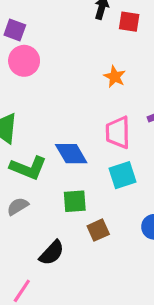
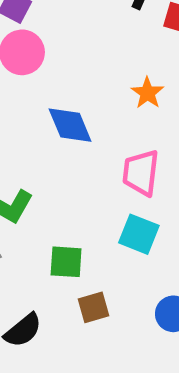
blue diamond: (71, 154) -> (70, 125), moved
cyan square: (122, 175) -> (139, 234), turned 32

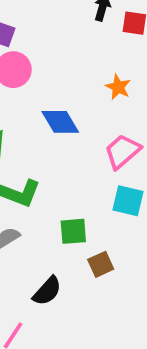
pink trapezoid: (141, 173) -> (122, 151), turned 51

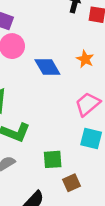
blue diamond: (60, 122) -> (47, 67), moved

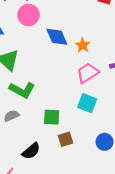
orange star: (85, 59) -> (83, 45), moved

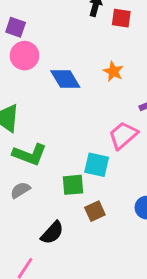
orange star: (83, 45) -> (113, 71), moved
pink trapezoid: (88, 73) -> (123, 135), moved
cyan square: (87, 103) -> (97, 165), moved

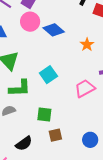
blue diamond: (65, 79) -> (54, 30), moved, turned -30
green L-shape: (30, 154) -> (20, 88), turned -35
cyan square: (97, 165) -> (48, 75), moved, turned 30

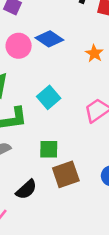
pink circle: (30, 22) -> (19, 46), moved
brown square: (55, 135) -> (66, 174), size x1.5

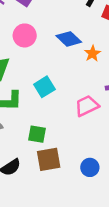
blue diamond: (49, 39) -> (69, 39), moved

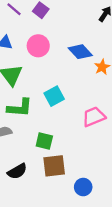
blue circle: (90, 167) -> (83, 187), moved

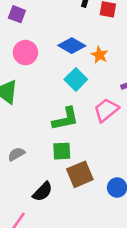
cyan square: (54, 96) -> (76, 79), moved
green L-shape: (20, 108) -> (65, 119), moved

